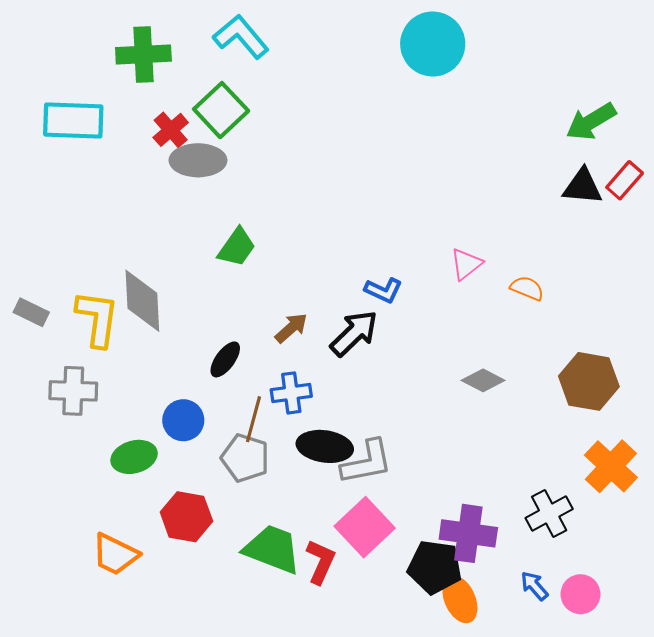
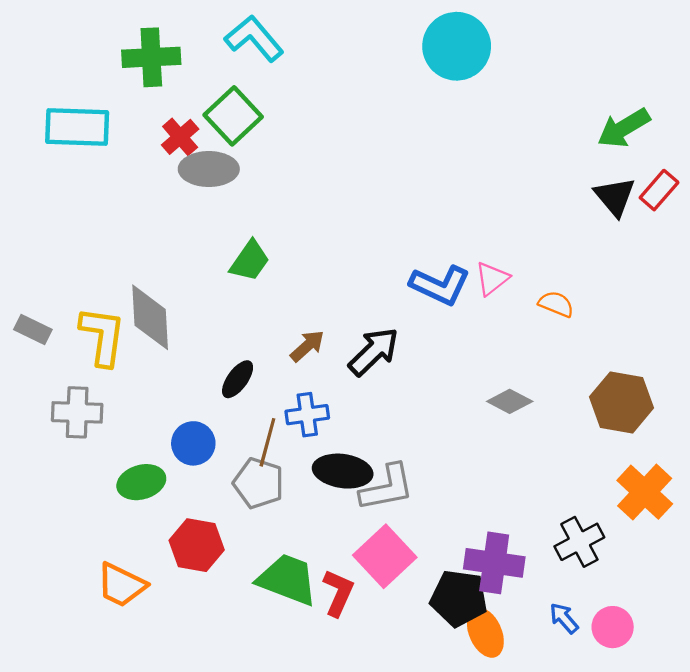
black triangle: (583, 187) -> (615, 197), turned 45
blue L-shape: (383, 290) -> (440, 285), moved, size x1.5

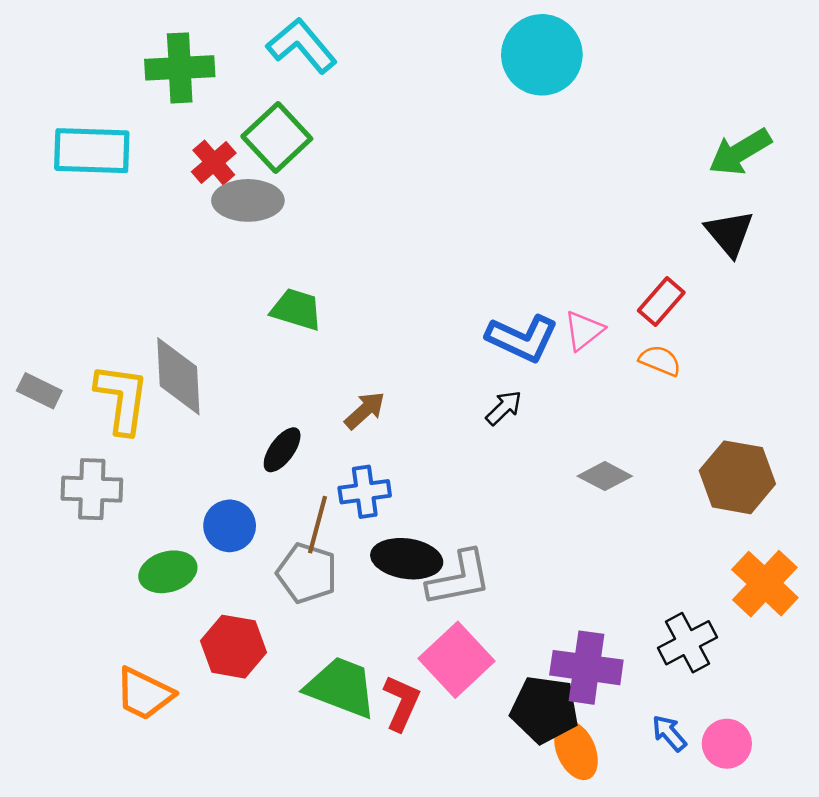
red rectangle: (659, 190) -> (661, 301), moved
green trapezoid: (250, 261) -> (297, 309), turned -108
black arrow: (374, 352) -> (504, 408), moved, size x0.6

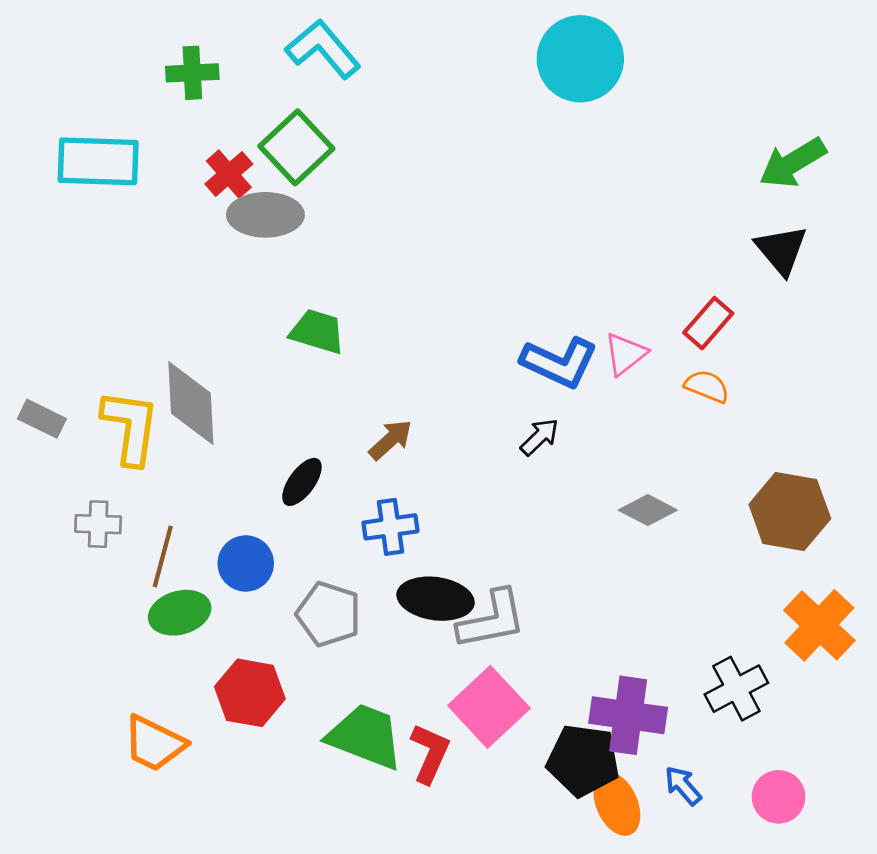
green cross: (180, 68) -> (192, 73), size x0.7
gray cross: (92, 489) -> (98, 524), size x0.7
brown line: (317, 525) -> (163, 556), moved
blue arrow: (669, 733) -> (683, 786), moved

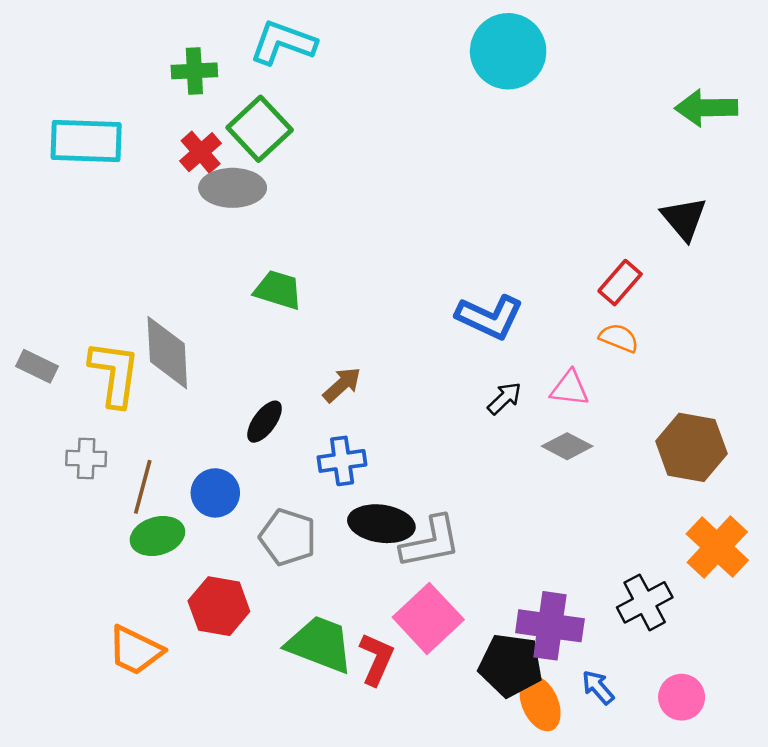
cyan L-shape: (323, 49) -> (283, 43), turned -30
green cross: (192, 73) -> (194, 71), moved
green arrow: (793, 163) -> (706, 108), moved, turned 30
pink triangle: (625, 354) -> (570, 388), moved, turned 45
black arrow: (540, 437) -> (504, 398), moved

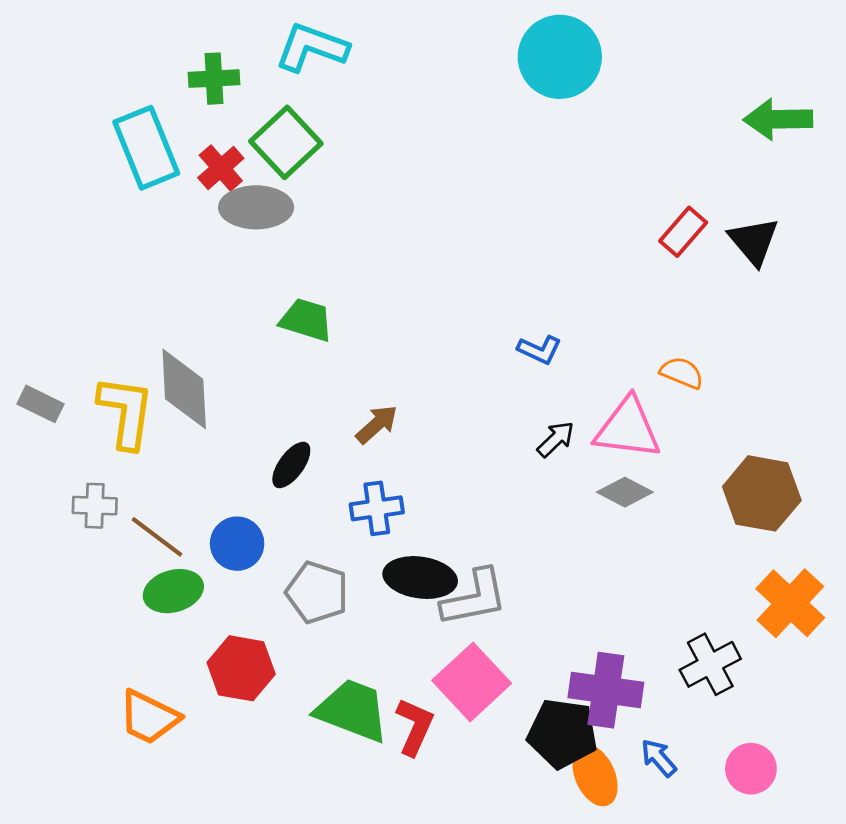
cyan rectangle: (86, 141) -> (146, 148), moved, turned 66
red rectangle: (620, 283) -> (683, 232), moved
blue L-shape: (490, 317) -> (539, 350), size x0.6
pink triangle: (570, 388) -> (628, 428), size x1.6
brown line: (143, 487) -> (157, 537), turned -68

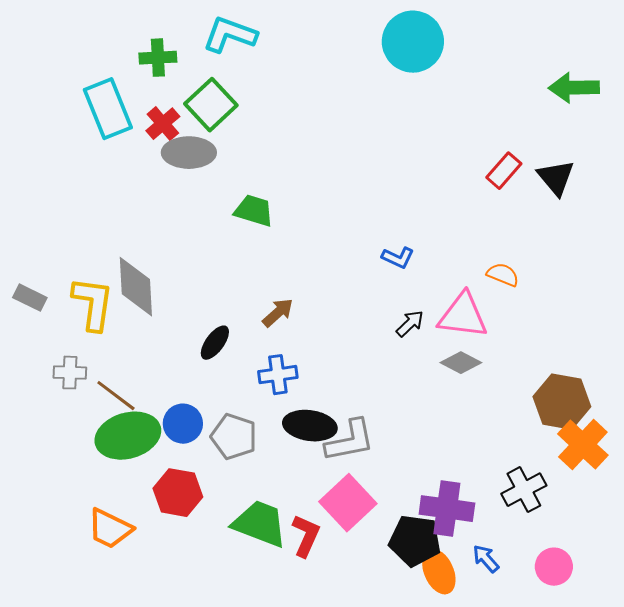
green trapezoid: (306, 320) -> (254, 211), moved
brown hexagon: (762, 493) -> (562, 402), moved
blue circle: (237, 544) -> (183, 424), moved
green ellipse: (173, 591) -> (128, 436), size x1.5

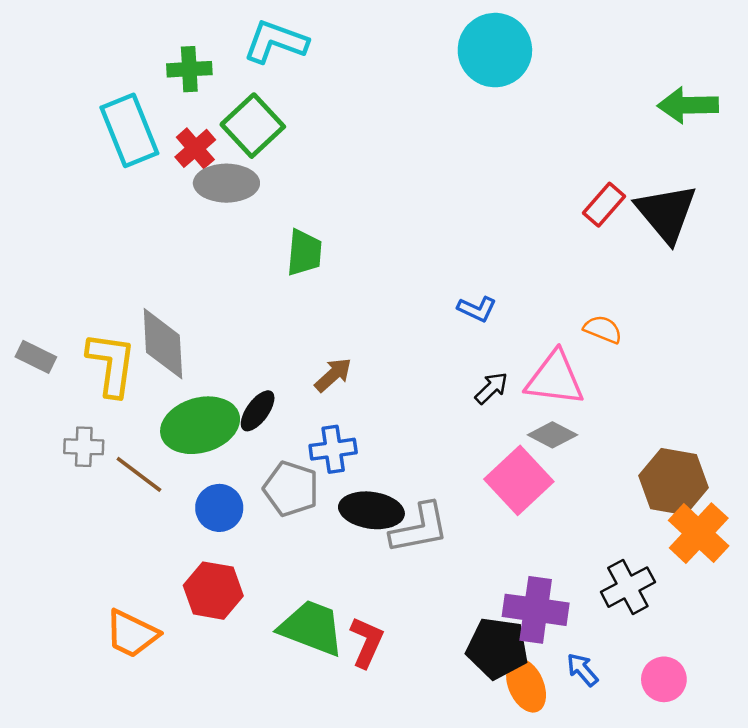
black triangle: (556, 178) -> (666, 213), size x1.4
green trapezoid: (254, 211) -> (304, 253), turned 78
green ellipse: (128, 436) -> (200, 425), moved
gray pentagon: (234, 437) -> (291, 489), moved
pink square: (348, 503) -> (519, 480), moved

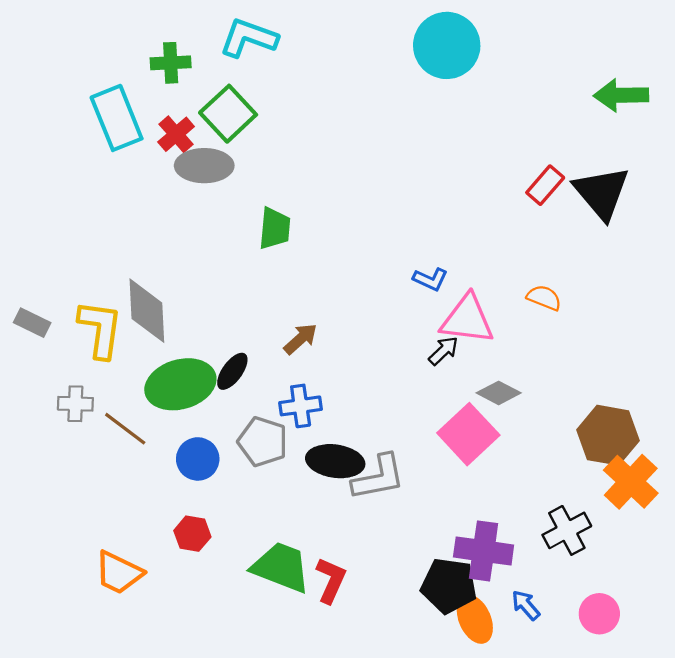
pink triangle: (555, 378) -> (467, 319), moved
red hexagon: (213, 591) -> (192, 534), size x0.7

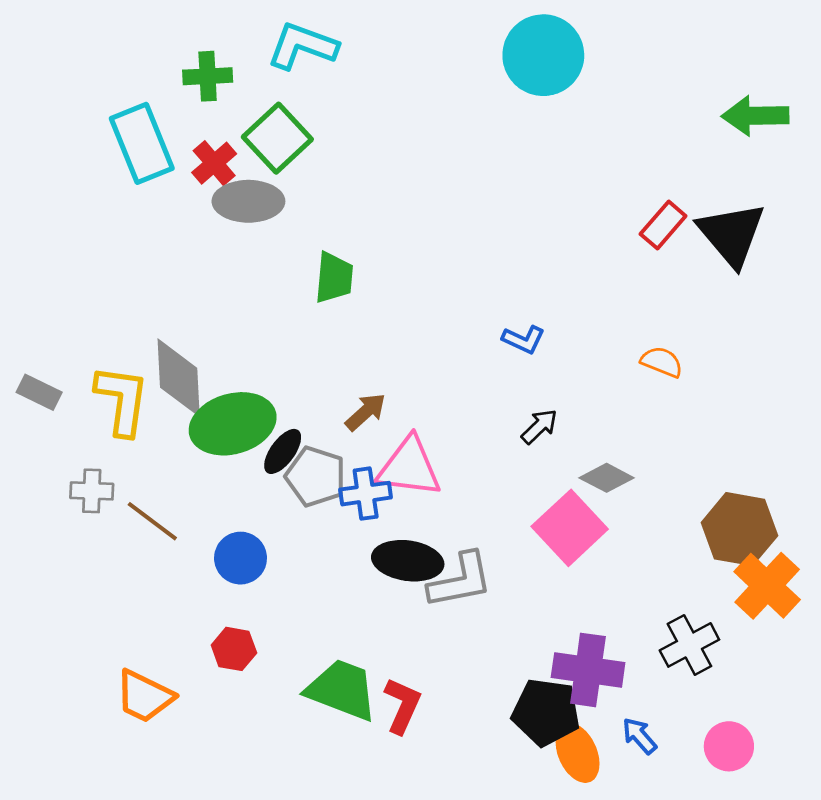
pink triangle: (467, 319) -> (409, 467), moved
green ellipse: (180, 384) -> (233, 424), moved
gray pentagon: (263, 442) -> (316, 476), moved

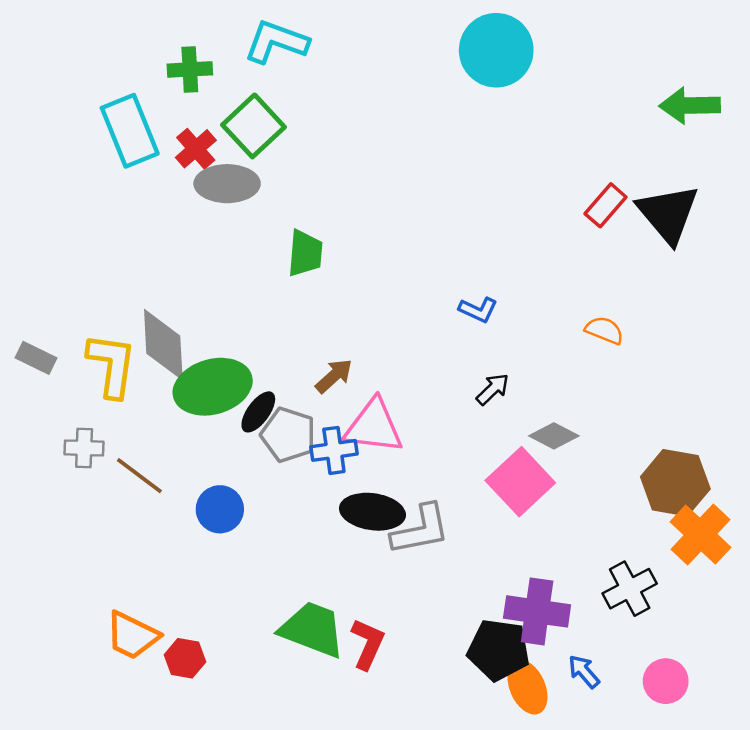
red hexagon: (234, 649) -> (185, 658), moved

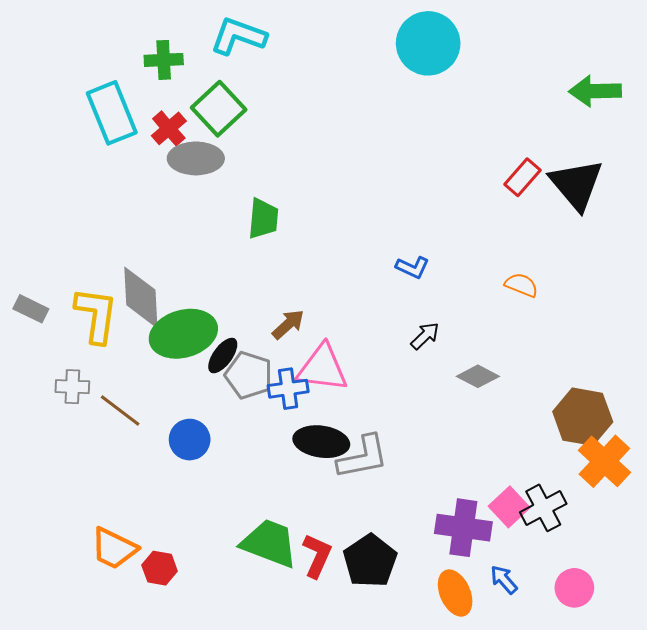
pink square: (520, 482) -> (509, 507), moved, size x0.7
black pentagon: (499, 650) -> (370, 561), moved, turned 30

